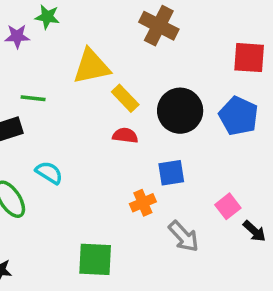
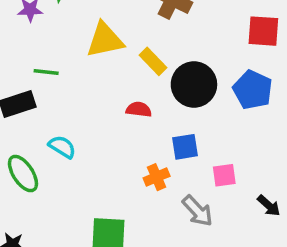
yellow rectangle: (125, 98) -> (153, 61), moved
pink square: (228, 206) -> (224, 175), moved, turned 30

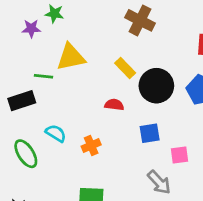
yellow triangle: (105, 40) -> (71, 57), moved
orange cross: (157, 177) -> (91, 146), moved

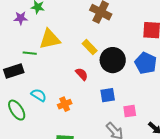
red semicircle: (114, 105) -> (82, 74), turned 40

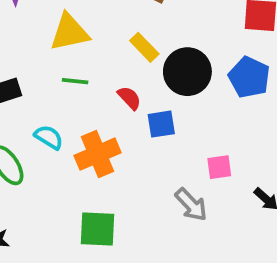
green line: (30, 53) -> (75, 81), moved
blue square: (108, 95) -> (161, 124), moved
orange cross: (65, 104) -> (97, 154), size x1.6

